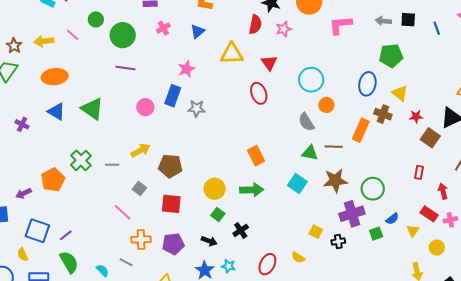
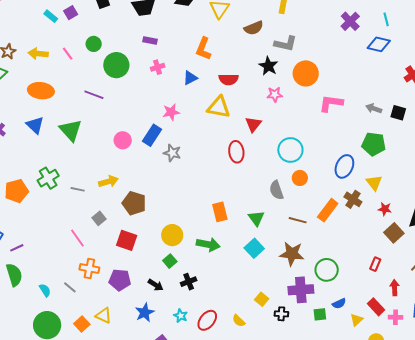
red semicircle: (255, 24) -> (229, 79), moved, turned 66
purple line: (125, 68) -> (94, 95), moved
green triangle: (310, 153) -> (256, 218), moved, turned 30
cyan star: (228, 266) -> (181, 316), moved

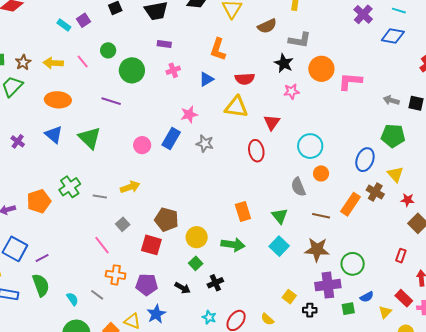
cyan line: (386, 19) -> (399, 11), turned -56
pink L-shape: (331, 103) -> (350, 81), moved
gray star: (172, 153) -> (205, 144), moved
brown pentagon: (134, 203) -> (166, 220), moved
blue star: (145, 313) -> (156, 314), moved

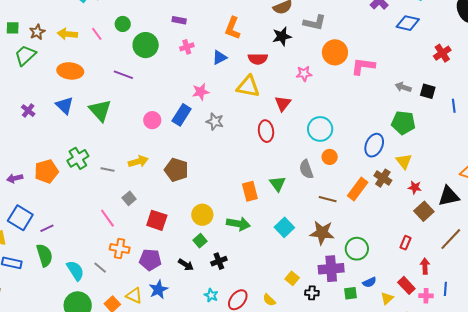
black star: (284, 63) -> (282, 36), moved, turned 30
green triangle: (280, 216) -> (277, 184), moved
brown pentagon: (166, 220) -> (176, 170), moved
cyan semicircle: (72, 299) -> (75, 271), size x1.5

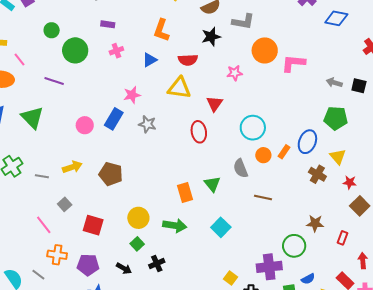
pink line: (97, 34) -> (20, 59), moved
orange rectangle: (358, 189) -> (284, 152), moved, size x0.6
brown star: (322, 233) -> (315, 223), moved, size x0.7

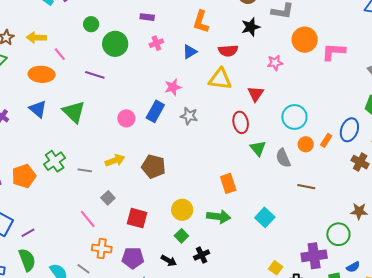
green triangle: (212, 184) -> (258, 148), moved

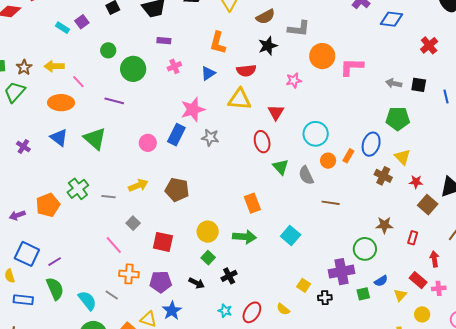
pink star: (173, 87) -> (193, 109), size x1.4

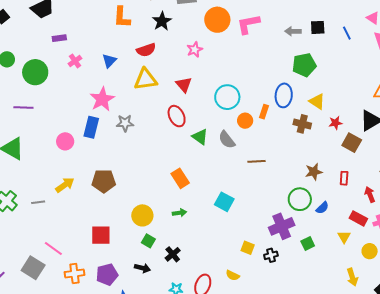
orange L-shape: (218, 43) -> (122, 17), moved
gray square: (133, 223) -> (33, 268), moved, size x1.6
green arrow: (244, 237) -> (179, 213), size x0.6
blue semicircle: (381, 281) -> (322, 208), moved

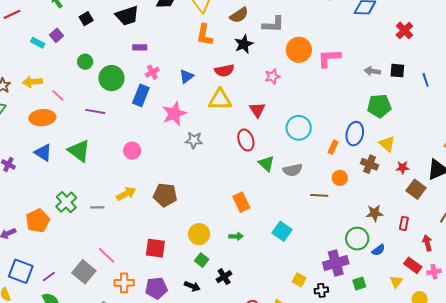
orange circle: (245, 121) -> (340, 178), moved
blue rectangle: (91, 127) -> (141, 95), moved
gray semicircle: (227, 140) -> (293, 170), turned -72

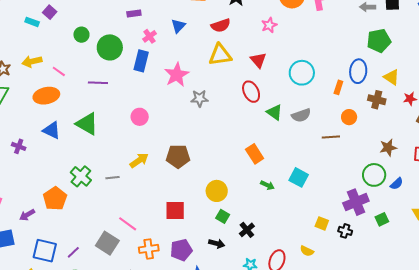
blue triangle: (186, 76) -> (178, 26), moved
green arrow: (236, 236) -> (267, 185), moved, turned 32
black cross: (321, 290) -> (345, 231), turned 32

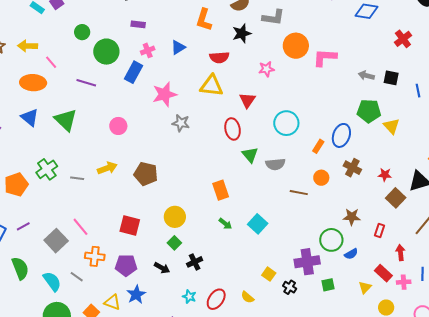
yellow triangle: (392, 77) -> (392, 126), moved
purple line: (73, 252) -> (23, 226), moved

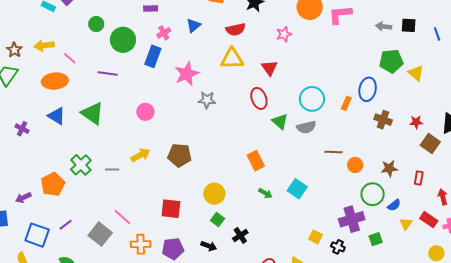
cyan circle: (286, 123) -> (312, 99), moved
orange circle: (321, 178) -> (355, 165), moved
yellow triangle: (365, 287) -> (406, 224), moved

